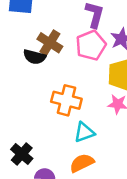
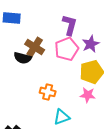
orange cross: (66, 100) -> (48, 92), size x0.7

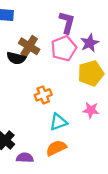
orange cross: (48, 92) -> (43, 95), turned -35
pink star: (88, 95) -> (91, 110), moved

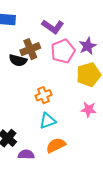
purple L-shape: (67, 22) -> (53, 27), moved, turned 110
brown cross: (29, 46) -> (30, 49), turned 36
cyan triangle: (58, 122) -> (48, 121), moved

